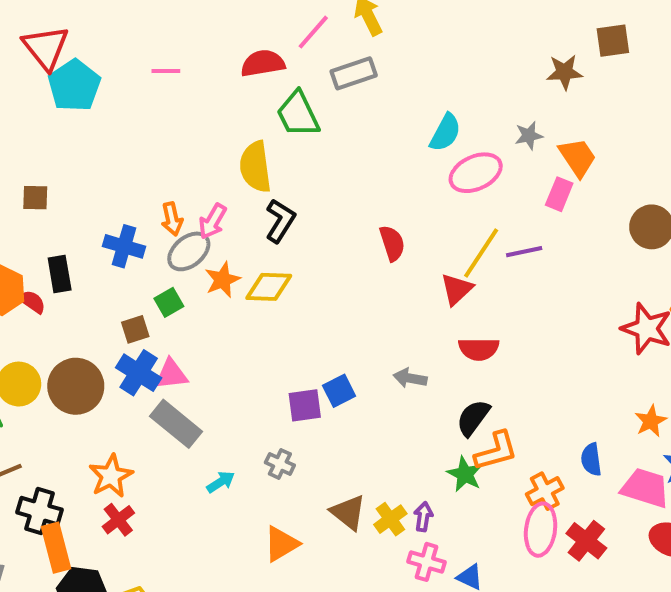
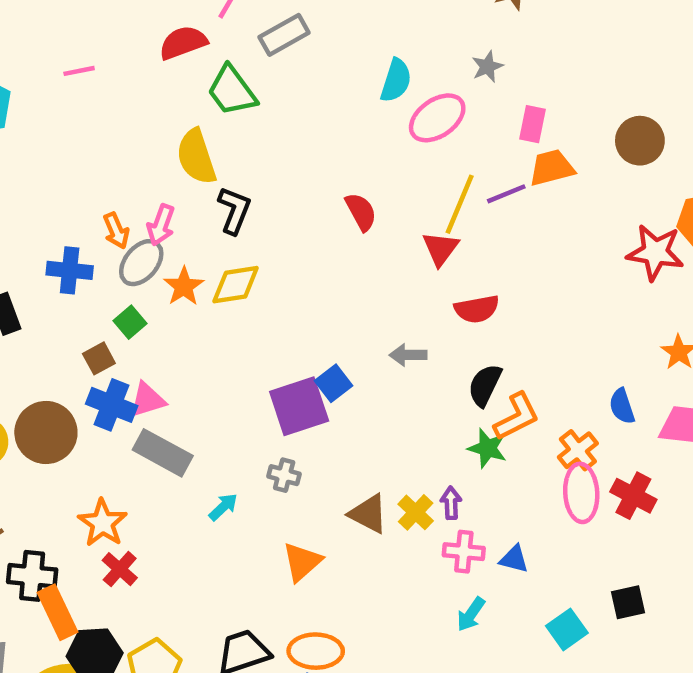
orange trapezoid: (578, 157) -> (552, 168), moved, turned -60
purple square: (305, 405) -> (299, 406), size x1.5

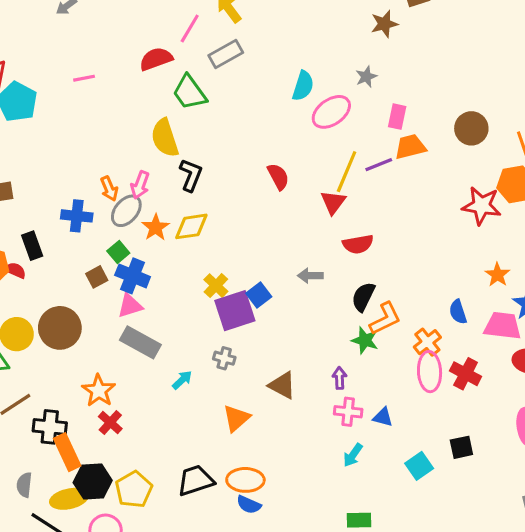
blue cross: (112, 405) -> (133, 276), moved
yellow cross: (416, 512) -> (216, 286), moved

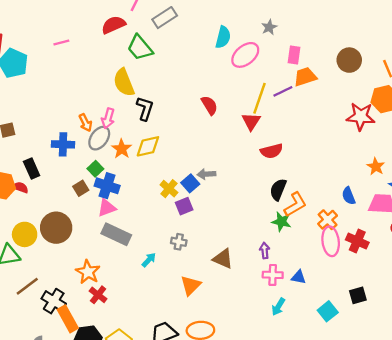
gray arrow: (310, 276) -> (206, 174), moved
blue square: (259, 295) -> (190, 183), moved
purple square: (235, 311) -> (184, 206), size x0.6
black cross: (50, 427) -> (54, 301), turned 30

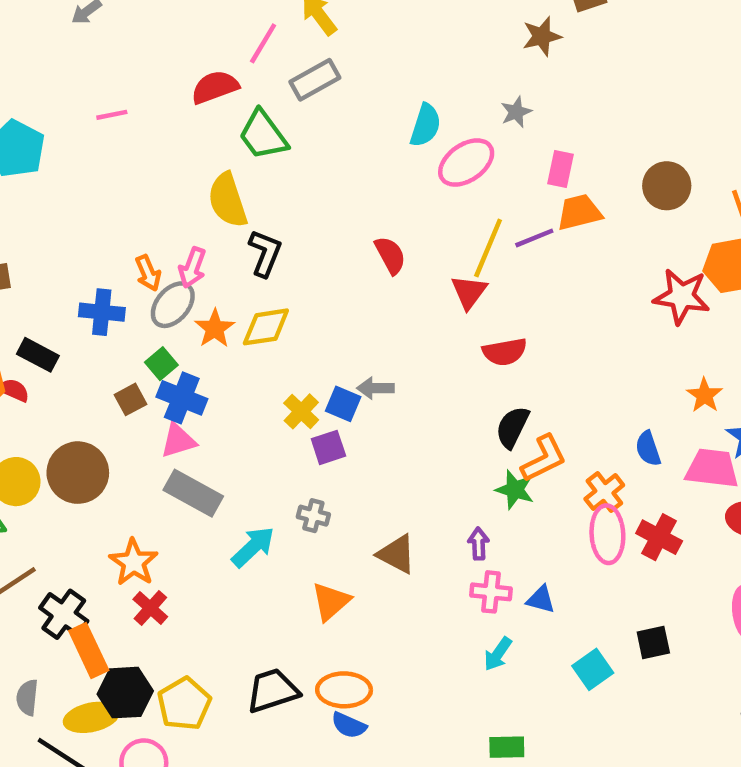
black rectangle: (32, 168) -> (38, 355), turned -42
blue square: (190, 183) -> (343, 404), turned -30
cyan arrow: (149, 260) -> (253, 547), size x1.5

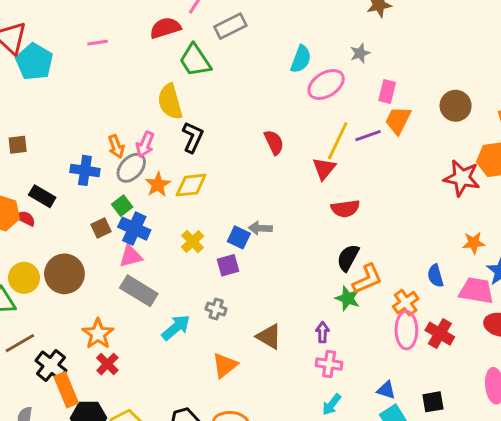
orange trapezoid: (579, 212) -> (398, 120), turned -52
orange star: (704, 395) -> (474, 243), turned 30
yellow cross: (301, 411) -> (193, 242), moved
blue triangle: (541, 599) -> (386, 390), moved

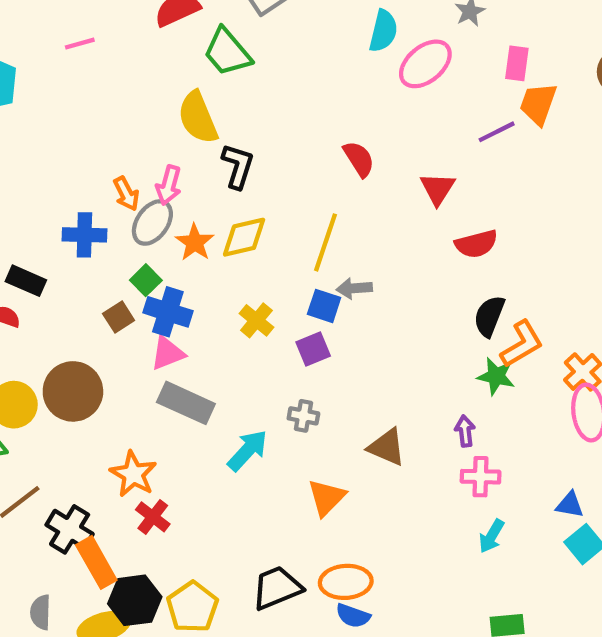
yellow line: (338, 141) -> (326, 242), moved

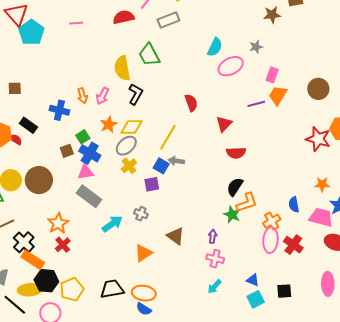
green trapezoid: (227, 52) -> (149, 55), moved
gray ellipse: (152, 222) -> (126, 146), moved
orange rectangle: (96, 562) -> (33, 260), turned -40

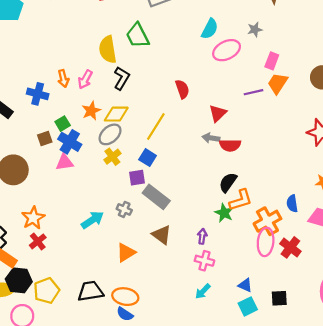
gray arrow: (176, 161) -> (211, 138), moved
gray rectangle: (89, 196) -> (156, 197), moved
orange cross: (272, 221) -> (267, 221), size x1.4

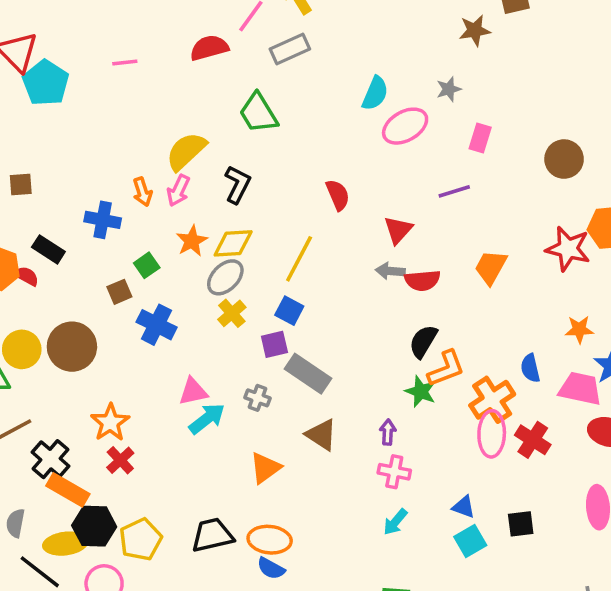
yellow semicircle: (108, 49) -> (186, 151), moved, turned 60
orange trapezoid: (278, 83) -> (491, 267), moved
blue cross: (70, 142) -> (157, 325), moved
pink triangle: (65, 162) -> (193, 392), moved

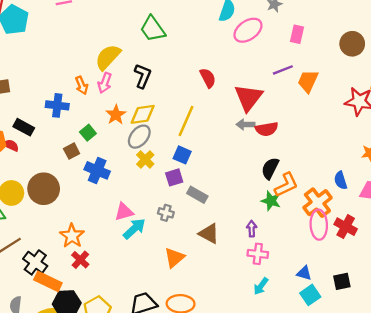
red triangle: (398, 230) -> (248, 98), size x1.5
orange trapezoid: (491, 267) -> (308, 81), moved
gray rectangle: (308, 374) -> (197, 195), size x0.7

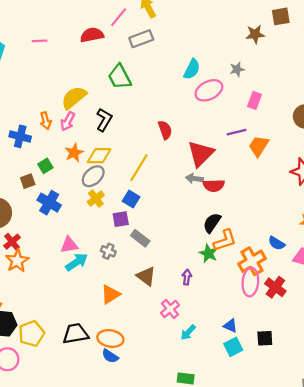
blue semicircle: (341, 180) -> (277, 243), turned -49
pink cross: (258, 254) -> (170, 309), moved, turned 36
red cross: (80, 260) -> (12, 242), moved

